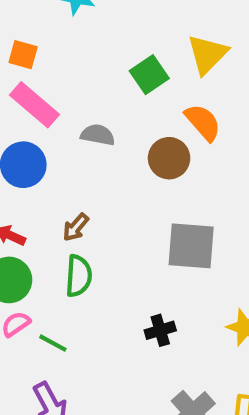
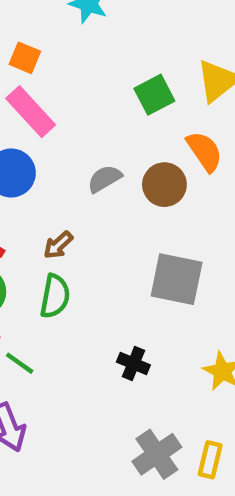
gray semicircle: (98, 135) -> (105, 179), moved, turned -48
black cross: (160, 330) -> (133, 363), turned 32

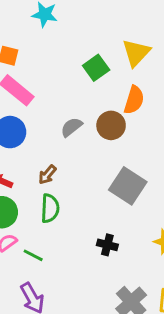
orange semicircle: (204, 151) -> (134, 100), turned 60
gray square: (177, 279) -> (128, 186), turned 30

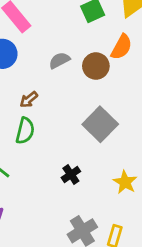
black cross: (107, 245) -> (71, 175), turned 30

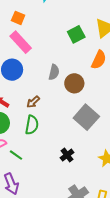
gray semicircle: (59, 60) -> (54, 72), turned 133
brown circle: (96, 66) -> (74, 83), moved

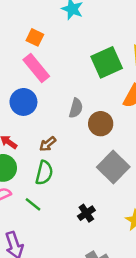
green square: (76, 34) -> (107, 62), size x1.4
green line: (16, 155) -> (33, 204), moved

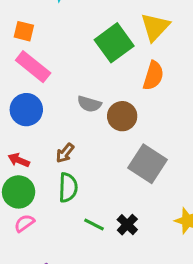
gray semicircle: (76, 108) -> (89, 104), turned 102
green line: (33, 204) -> (94, 225), moved

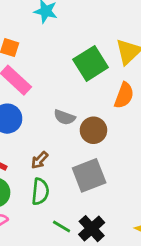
gray square: (148, 164) -> (89, 175), moved, turned 32
black cross: (127, 225) -> (92, 229), size x1.4

